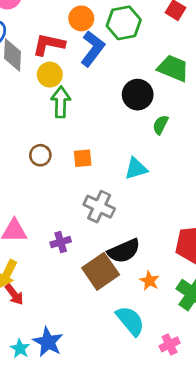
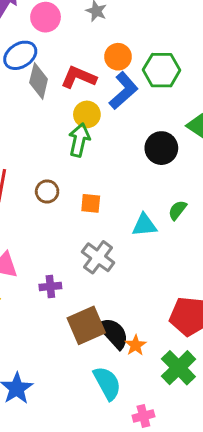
yellow circle: (50, 75) -> (87, 114), moved
green semicircle: (160, 125) -> (177, 210), moved
black semicircle: (124, 251) -> (113, 333), moved, turned -120

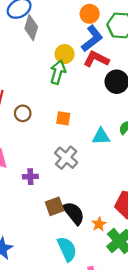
red L-shape: (79, 77) -> (96, 59), moved
brown circle: (47, 191) -> (23, 113), moved
brown square: (86, 325) -> (55, 206), size x0.7
orange star: (136, 345) -> (99, 224), moved

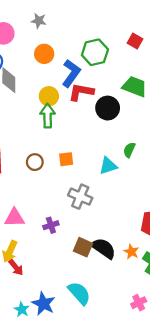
orange circle: (90, 14) -> (44, 54), moved
brown circle: (23, 113) -> (35, 162), moved
brown square: (55, 206) -> (83, 247), turned -30
cyan semicircle: (67, 249) -> (79, 293), moved

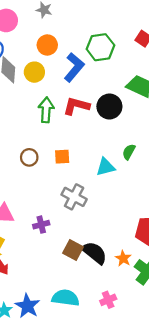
red L-shape: (81, 92) -> (76, 106), moved
yellow circle: (49, 96) -> (34, 72), moved
cyan semicircle: (79, 293) -> (66, 298), turned -45
pink cross: (139, 303) -> (108, 300), moved

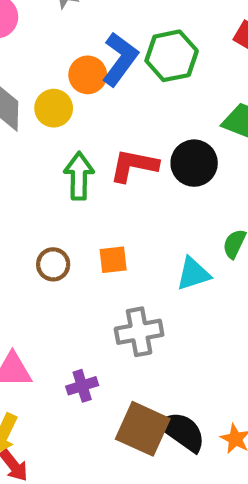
orange circle: (47, 45) -> (88, 75), moved
blue L-shape: (74, 67) -> (120, 59), moved
gray cross: (74, 197) -> (139, 332), turned -35
brown square: (73, 250) -> (143, 429), size x1.4

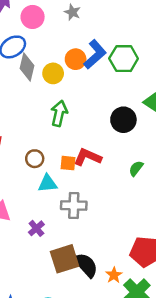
red L-shape: (134, 166) -> (88, 157), moved
cyan triangle: (193, 274) -> (48, 183), moved
purple cross: (82, 386) -> (36, 228), turned -35
brown square: (143, 429) -> (65, 259), turned 36

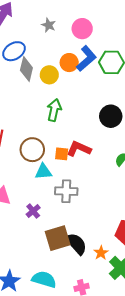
gray star: (72, 12) -> (49, 25), moved
pink circle: (33, 17) -> (82, 29), moved
brown circle: (35, 159) -> (32, 150), size x1.5

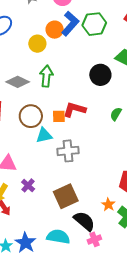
gray diamond: (26, 69) -> (18, 82), moved, turned -70
purple cross: (33, 211) -> (28, 185), moved
black semicircle: (76, 244) -> (84, 221), moved

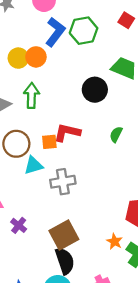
orange circle: (55, 30) -> (36, 57), moved
black semicircle: (84, 221) -> (65, 261), moved, turned 35

